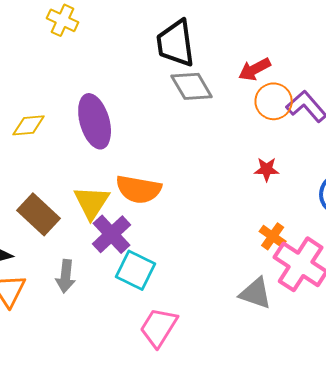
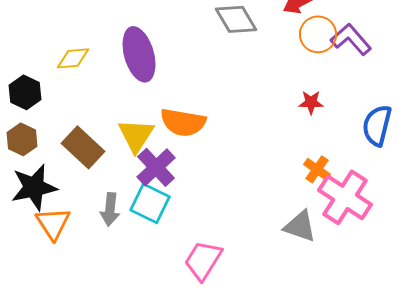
cyan square: (136, 270) -> (150, 203), moved

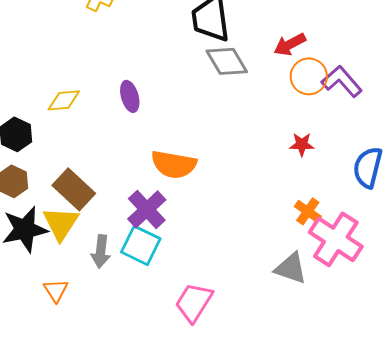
purple ellipse: (139, 54) -> (130, 96), size x0.6
yellow triangle: (136, 135) -> (61, 223), moved
orange triangle: (53, 223) -> (56, 290), moved, size x0.7

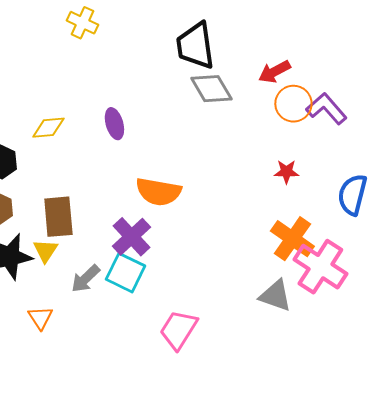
brown rectangle: (74, 189) -> (58, 217), turned 42
orange cross: (308, 211) -> (292, 239), size x1.6
yellow triangle: (61, 223) -> (45, 251), size x0.7
gray arrow: (101, 251) -> (85, 279), turned 40

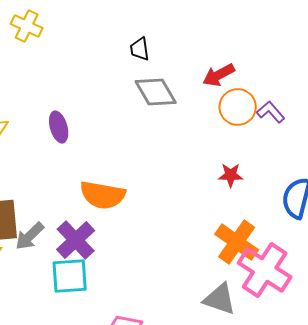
black trapezoid: (195, 46) -> (140, 49), size x0.5
purple L-shape: (326, 109) -> (271, 112), size x0.7
cyan square: (125, 273) -> (70, 276), turned -30
gray arrow: (85, 279) -> (30, 236), moved

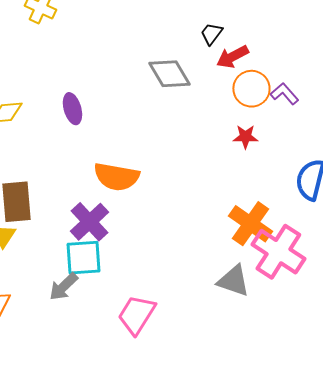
black trapezoid: (140, 49) -> (211, 34), moved, turned 45
red star: (231, 175) -> (245, 137), moved
gray arrow: (30, 236) -> (63, 287), moved

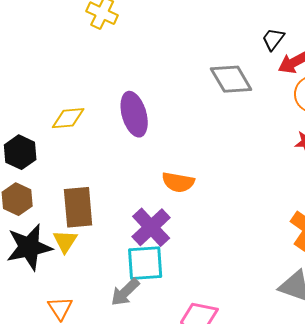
purple ellipse: (72, 109) -> (134, 114), size x1.4
orange semicircle: (116, 177) -> (178, 182), size x0.7

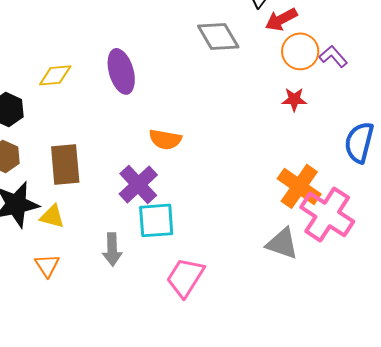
yellow triangle: (65, 241) -> (52, 216), moved, turned -48
cyan square: (145, 263) -> (156, 220), moved
gray arrow: (125, 292) -> (112, 249), turned -48

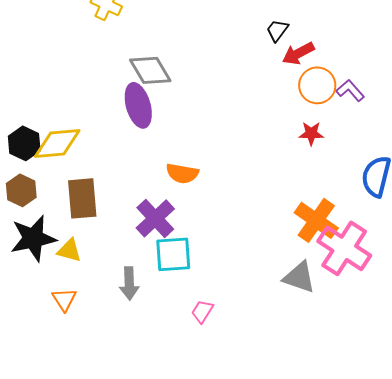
gray diamond: (218, 36) -> (150, 70), moved
yellow diamond: (55, 75) -> (57, 143), moved, size x1.4
pink trapezoid: (185, 277) -> (202, 311), size x0.6

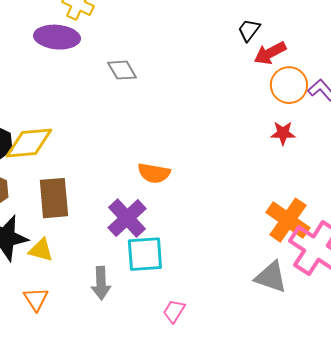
gray diamond: (150, 70) -> (122, 70), size x0.7
purple ellipse: (138, 105) -> (57, 37), moved, turned -69

